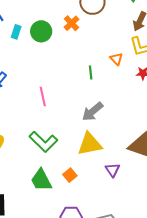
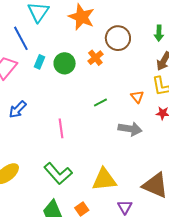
green line: (91, 73) -> (100, 103), moved, turned 64
gray arrow: (93, 112) -> (130, 129), moved, turned -135

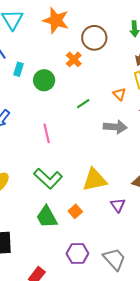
green circle: (65, 63) -> (44, 80), moved

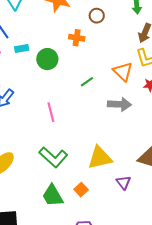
brown circle: (94, 38) -> (97, 16), size x0.6
orange cross: (74, 59) -> (77, 38), turned -35
cyan rectangle: (19, 69) -> (22, 49), turned 64
orange triangle: (119, 94) -> (123, 72), size x1.5

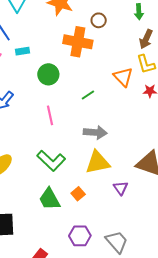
orange cross: (77, 38) -> (78, 42), size x1.8
green circle: (47, 59) -> (48, 74), moved
green line: (87, 82) -> (88, 95), moved
gray arrow: (119, 104) -> (95, 132), moved

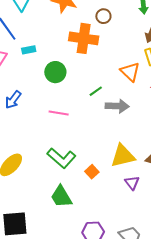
pink line: (50, 115) -> (59, 113), turned -66
gray arrow: (95, 132) -> (117, 106), moved
yellow triangle: (98, 162) -> (123, 156), moved
orange square: (78, 194) -> (92, 172), moved

